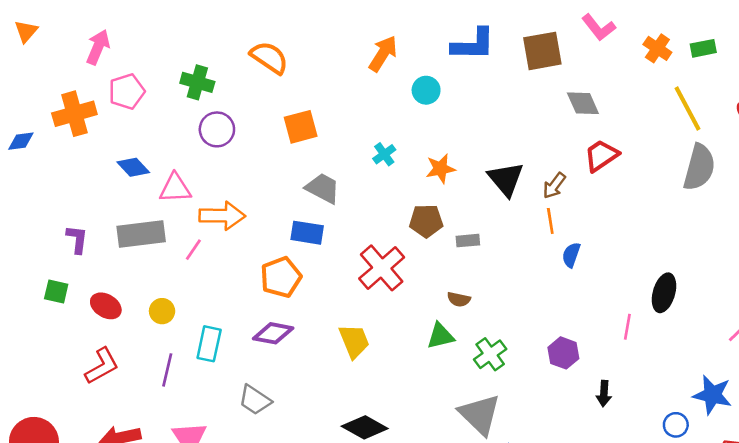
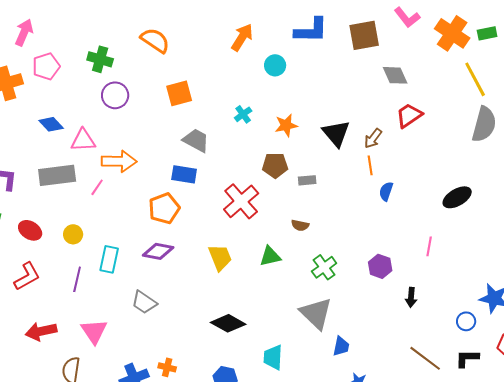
orange cross: (657, 48) -> (452, 33), size x1.6
black ellipse: (664, 293) -> (457, 197), moved, turned 44
green triangle: (440, 336) -> (270, 256), moved

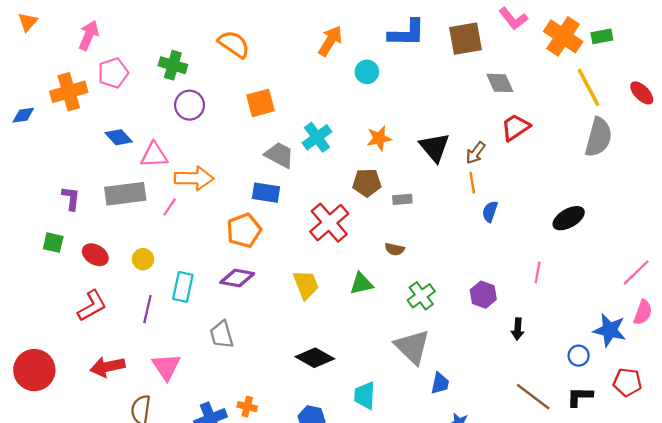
cyan cross: (243, 114) -> (317, 137), moved, size x1.5
gray trapezoid: (144, 302) -> (222, 335), turned 40

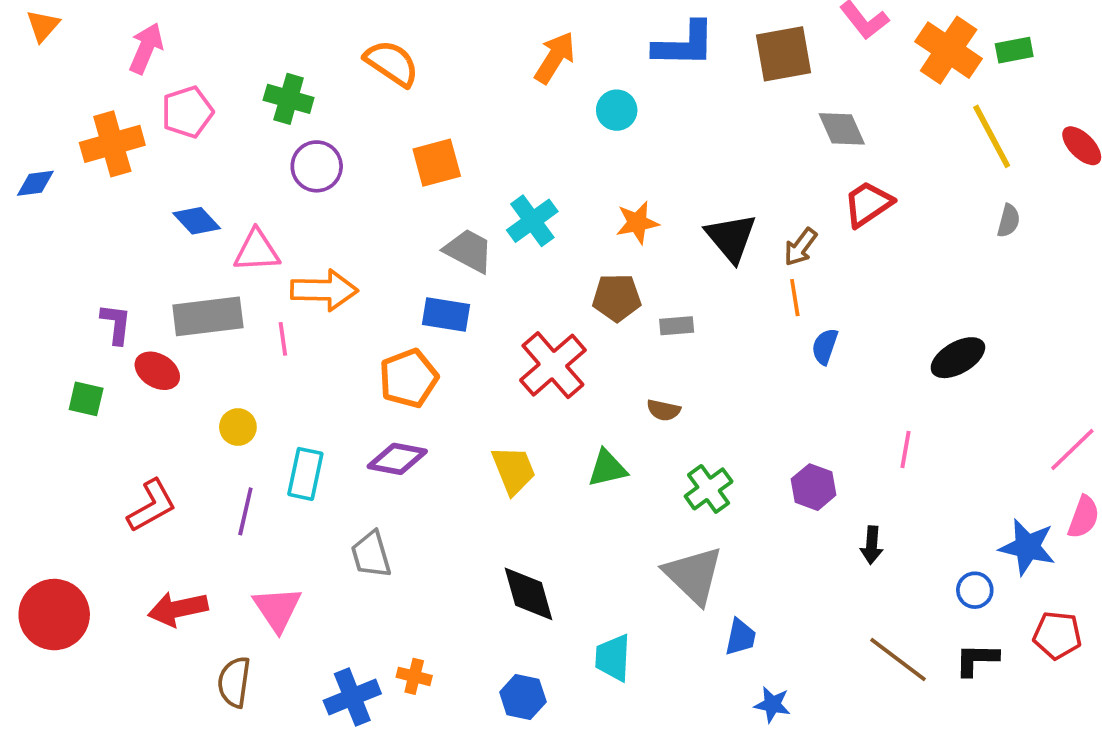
gray semicircle: (599, 137) -> (1009, 221), size x0.5
pink line: (170, 207) -> (283, 339), turned -42
red ellipse: (95, 255) -> (157, 371), moved
black diamond: (315, 358) -> (529, 594), turned 45

